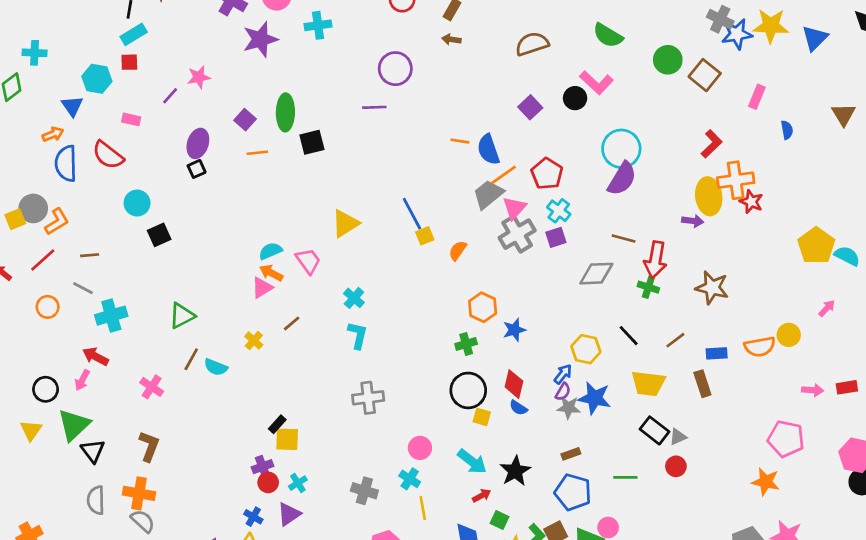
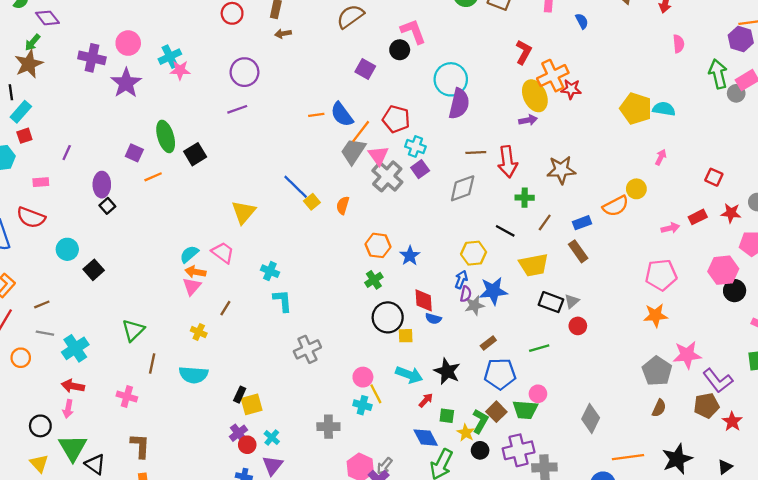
pink star: (199, 77) -> (180, 70), moved, turned 30
pink L-shape: (596, 82) -> (413, 31), turned -136
green cross: (648, 287) -> (525, 198), moved
cyan semicircle: (216, 367) -> (193, 375), moved, size x1.4
yellow line: (423, 508) -> (376, 394), moved

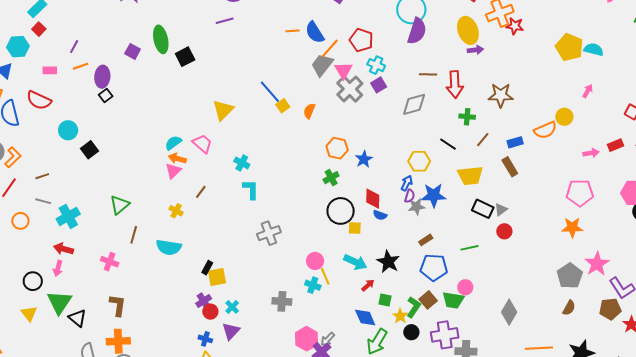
yellow ellipse: (535, 96) -> (468, 30), moved
red square: (24, 136) -> (39, 29), turned -32
orange line: (153, 177) -> (81, 66), moved
pink star: (687, 355) -> (597, 264), turned -30

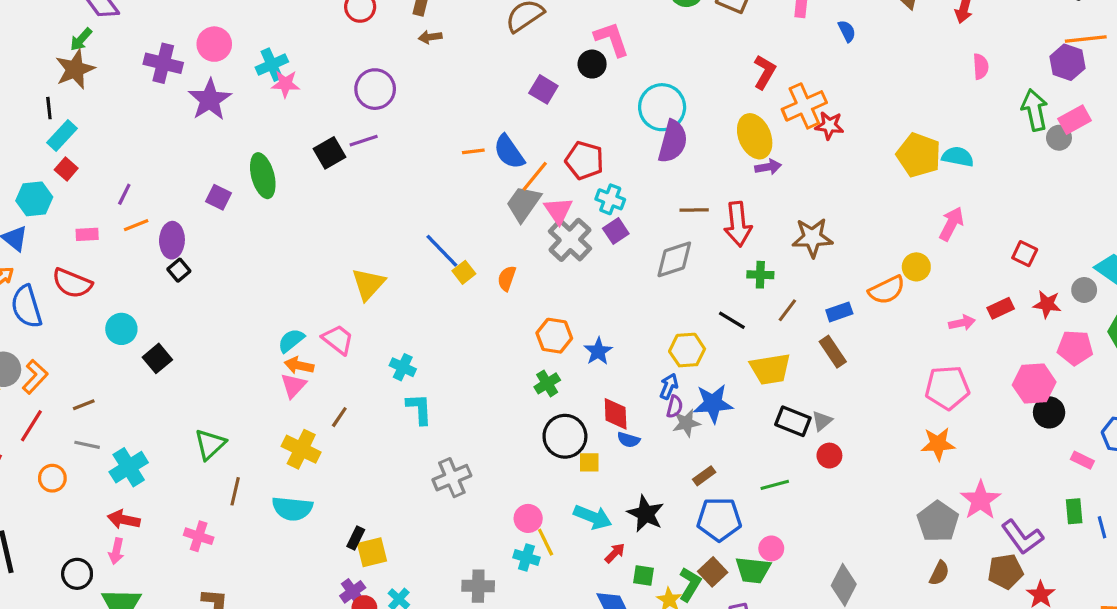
black square: (185, 57) -> (330, 153), moved
pink arrow: (588, 91) -> (951, 224), size x1.5
yellow cross: (176, 211) -> (301, 449), size x1.6

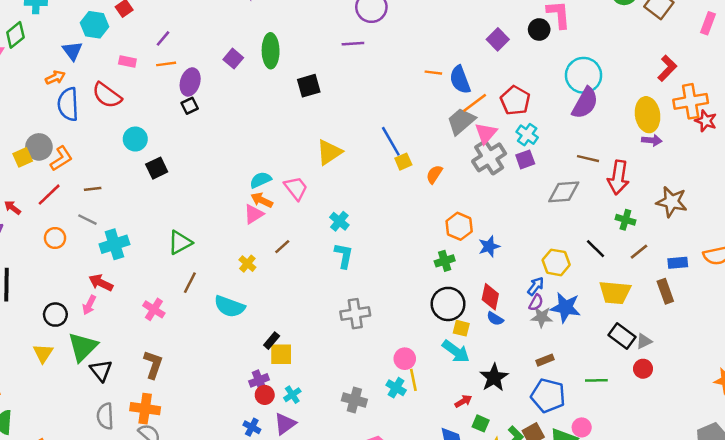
black square: (330, 153) -> (309, 86), moved
yellow cross: (301, 449) -> (247, 264), size x0.6
cyan arrow: (593, 517) -> (456, 351), moved

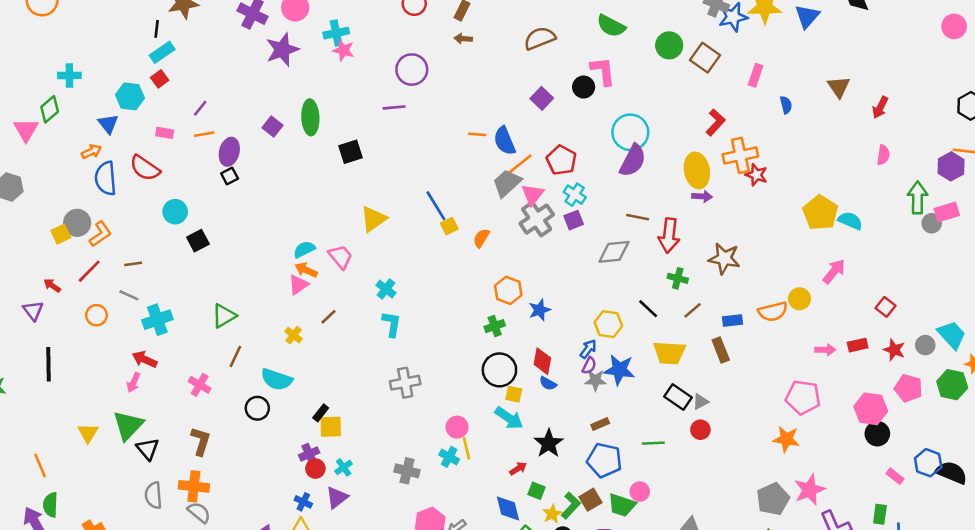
black circle: (55, 315) -> (257, 408), moved

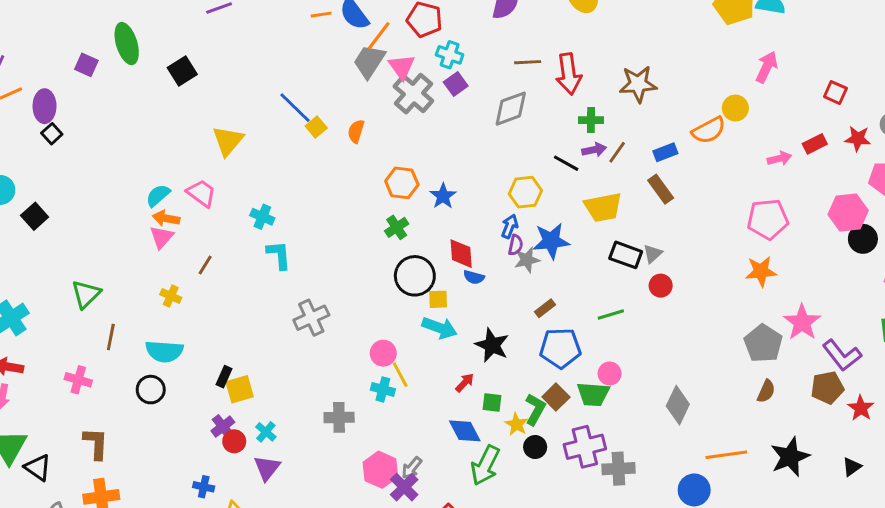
purple arrow: (702, 196) -> (594, 150), moved
blue cross: (303, 502) -> (204, 487), moved

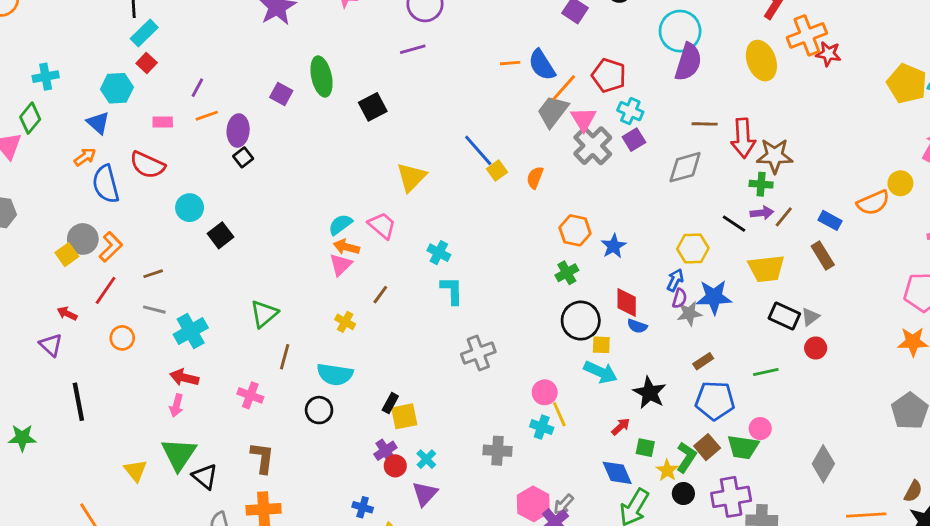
brown star: (638, 84) -> (775, 156), moved
blue rectangle: (665, 152) -> (830, 220), turned 45
brown semicircle: (766, 391) -> (913, 491), moved

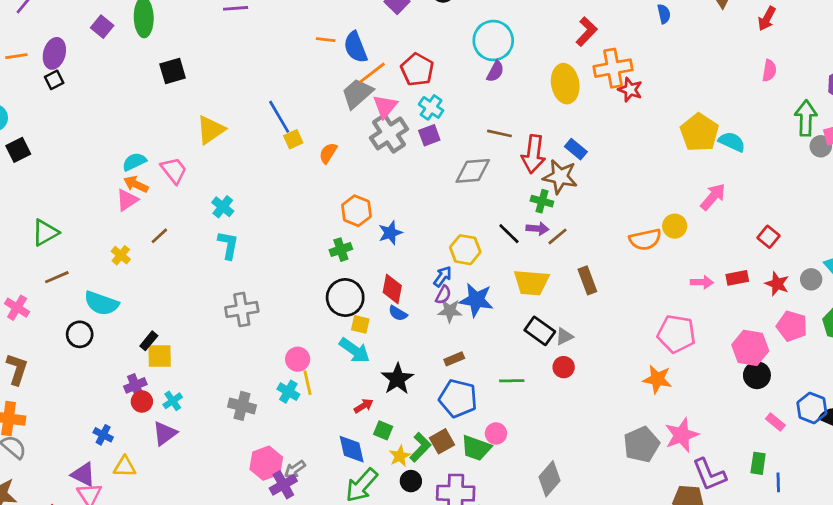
purple semicircle: (688, 62) -> (495, 71), size x0.6
black square: (373, 107) -> (173, 71), moved
orange line: (207, 116) -> (16, 56), moved
blue rectangle: (830, 220) -> (576, 149), moved
brown line: (285, 357) -> (57, 277), turned 40

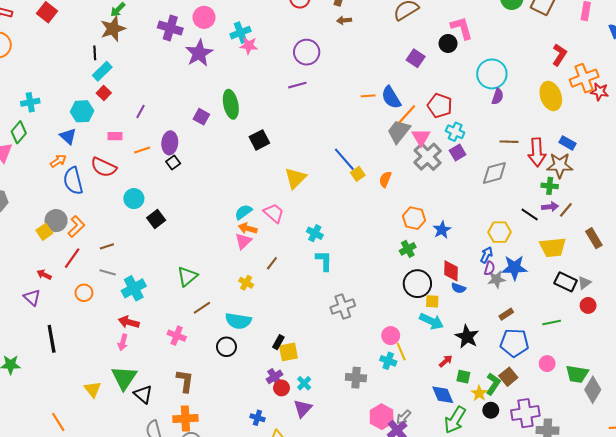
green trapezoid: (476, 448) -> (577, 374), moved

